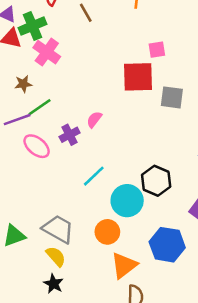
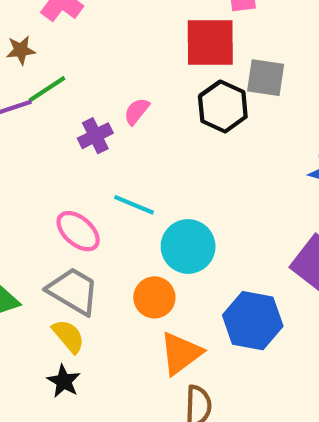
pink ellipse: (37, 146) -> (78, 231), moved
cyan line: (94, 176) -> (134, 205), turned 65
black hexagon: (156, 181) -> (223, 106), moved

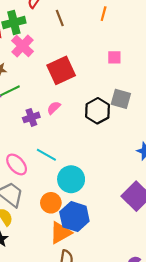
red square: (210, 42) -> (61, 70), moved, turned -32
blue hexagon: (253, 321) -> (74, 217), moved

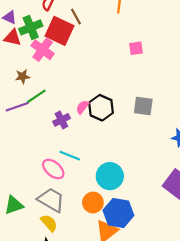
red square: (61, 70) -> (59, 31), moved, turned -32
gray square: (121, 99) -> (143, 106), moved
black hexagon: (98, 111) -> (101, 108), moved
cyan line: (46, 155) -> (70, 156), moved

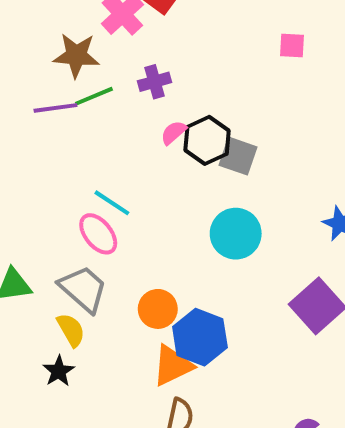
brown star: (23, 77) -> (76, 55), size x1.6
gray square: (143, 106) -> (238, 156), moved
purple cross: (61, 120) -> (155, 82), moved
cyan line: (70, 156) -> (112, 203), moved
cyan circle: (110, 176) -> (236, 234), moved

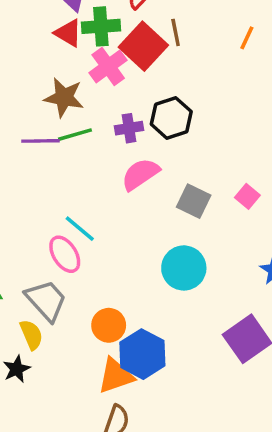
pink square: (292, 46) -> (247, 196), moved, turned 30
pink semicircle: (174, 133) -> (140, 174), size x1.6
black hexagon: (207, 140) -> (171, 118), moved

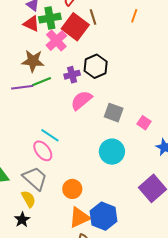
pink square: (247, 196) -> (144, 123), moved
blue hexagon: (142, 354) -> (104, 216), moved

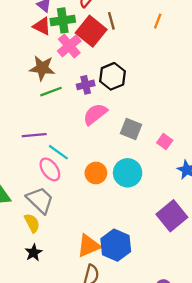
purple line: (22, 87) -> (34, 135), moved
orange circle: (72, 189) -> (96, 173), moved
black star: (22, 220) -> (34, 253), moved

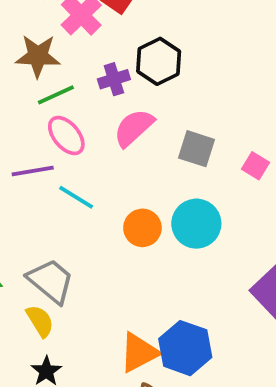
pink ellipse: (50, 169) -> (66, 135), moved

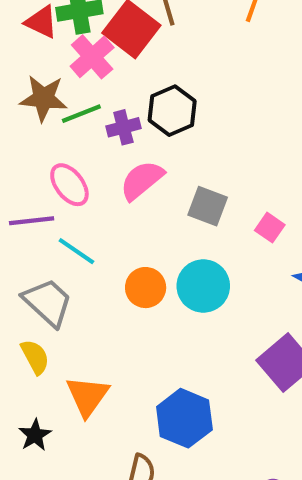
green line: (56, 95) -> (81, 114), moved
gray trapezoid: (51, 281) -> (48, 302), moved
yellow semicircle: (40, 321) -> (35, 357), moved
orange triangle: (139, 353) -> (87, 396), moved, turned -30

